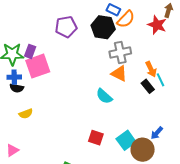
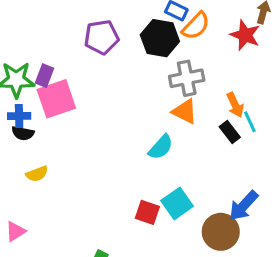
cyan semicircle: (104, 96) -> (161, 147), turned -90
blue arrow: (157, 133) -> (243, 206), size x1.5
cyan square: (126, 140) -> (177, 203), moved

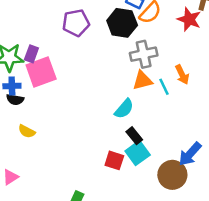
orange triangle: (185, 112) -> (143, 80), turned -40
cyan line: (250, 122) -> (164, 87), moved
black rectangle: (230, 132) -> (134, 136), moved
yellow semicircle: (37, 174) -> (27, 131), turned 49

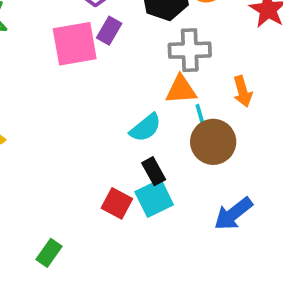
purple rectangle: (31, 54) -> (109, 31), moved
pink square: (41, 72) -> (75, 44), moved
cyan line: (164, 87) -> (201, 117), moved
brown circle: (172, 175) -> (213, 142), moved

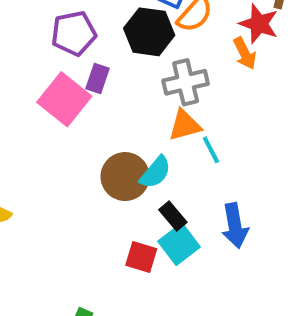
pink square: (75, 44) -> (64, 99), turned -30
orange arrow: (243, 91) -> (245, 53), moved
brown circle: (213, 142) -> (125, 177), moved
blue arrow: (233, 214) -> (235, 226), moved, turned -51

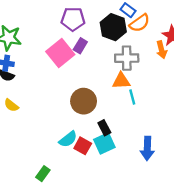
cyan semicircle: (155, 172) -> (68, 139), moved
blue arrow: (235, 226) -> (147, 148), moved

